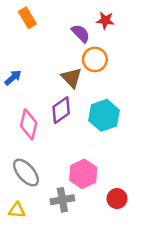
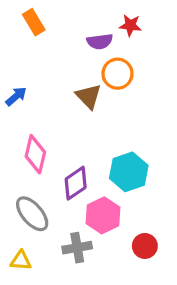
purple semicircle: (81, 33) -> (100, 41), turned 126
purple diamond: (61, 110) -> (76, 183), moved
cyan hexagon: (104, 115) -> (129, 172), moved

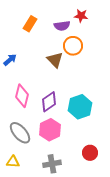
orange rectangle: (34, 22) -> (30, 24), moved, turned 63
purple diamond: (76, 183) -> (49, 102), moved
pink hexagon: (103, 215) -> (50, 130), moved
gray cross: (77, 248) -> (52, 164), moved

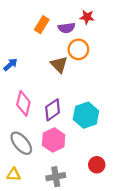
orange rectangle: (30, 24) -> (42, 25), moved

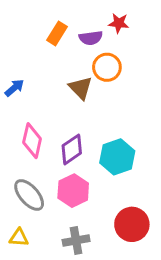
red circle: (97, 165) -> (132, 224), size x1.5

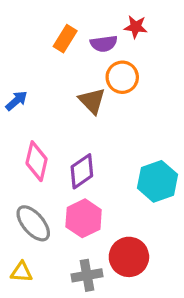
cyan hexagon: (117, 157) -> (157, 181), moved
red circle: (132, 224) -> (129, 257), moved

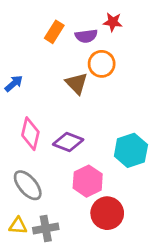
purple diamond: (82, 171) -> (68, 142), turned 56
pink hexagon: (84, 218) -> (88, 181), moved
gray cross: (87, 275) -> (46, 228), moved

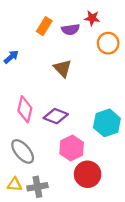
orange circle: (102, 64) -> (108, 43), moved
blue arrow: (14, 83) -> (11, 57), moved

